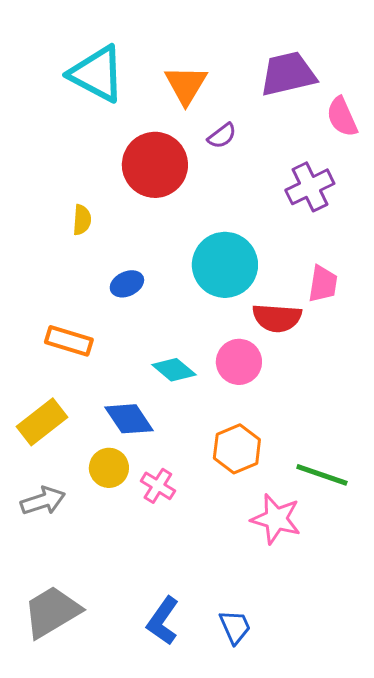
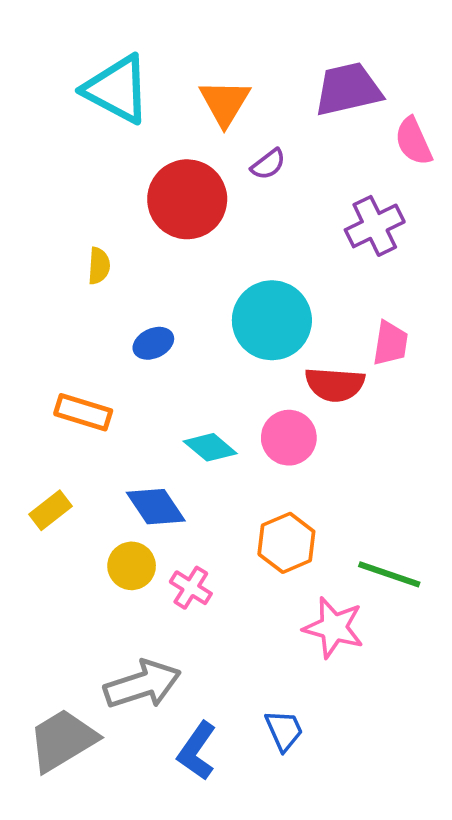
yellow rectangle: (42, 422) -> (51, 510), size x0.7
gray arrow: (43, 501) -> (142, 684), moved, size x1.4
blue trapezoid: (235, 627) -> (284, 730), moved

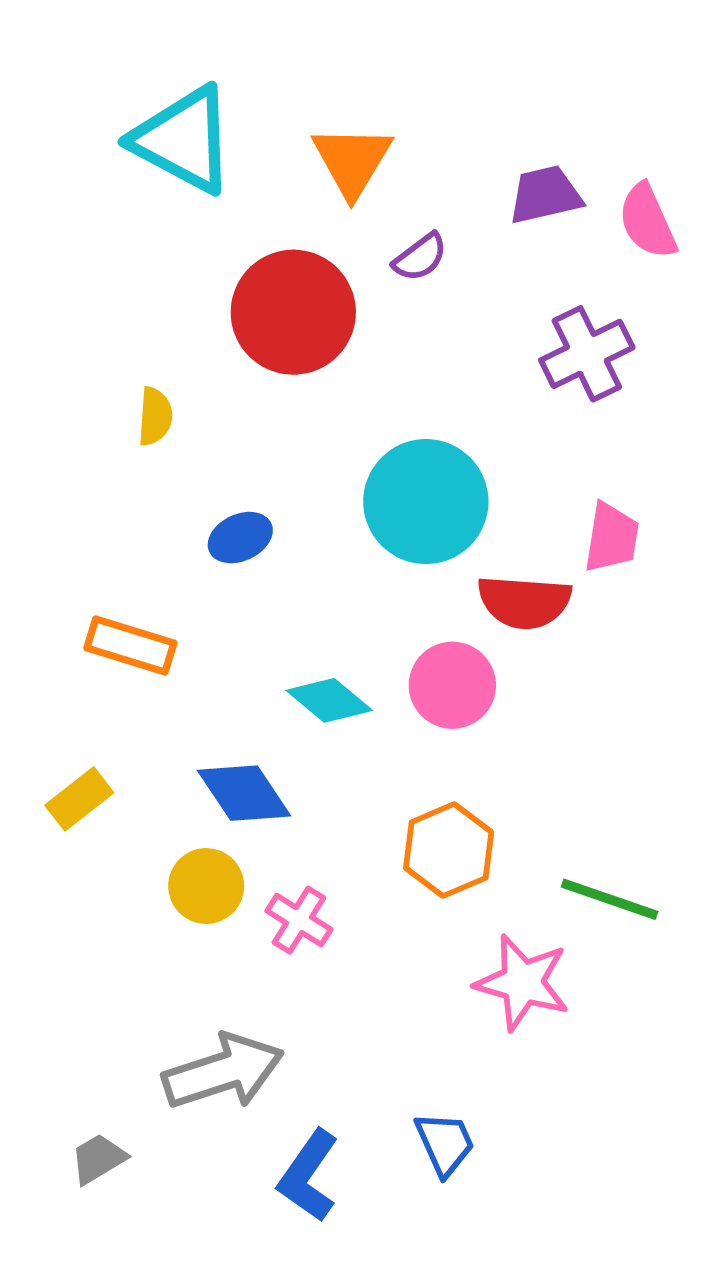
purple trapezoid: (348, 89) -> (545, 195), moved, size x0.7
gray trapezoid: (63, 740) -> (98, 1159), size x0.5

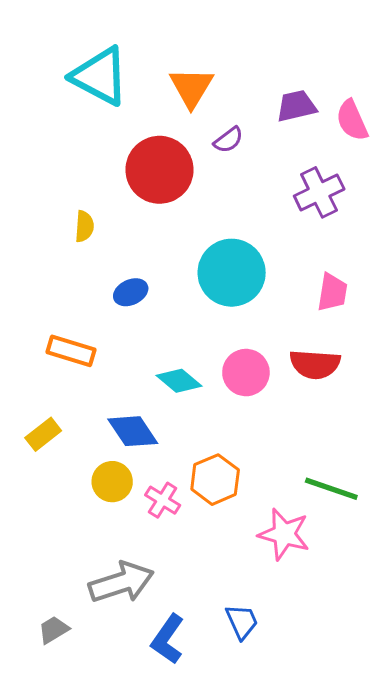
red semicircle: (524, 602) -> (315, 364), moved
orange hexagon: (449, 850) -> (215, 480), moved

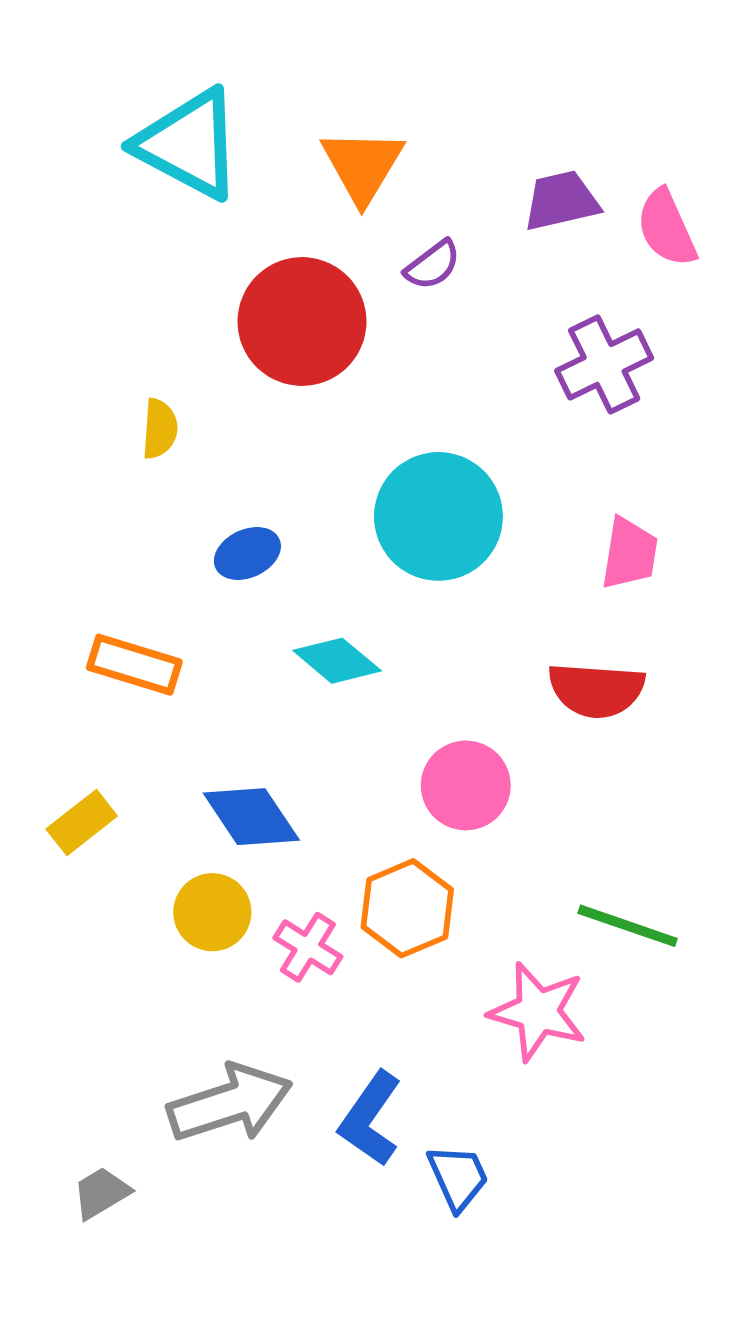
pink circle: (246, 373) -> (466, 785), moved
cyan diamond: (179, 381) -> (337, 661), moved
blue L-shape: (168, 639) -> (370, 1119), moved

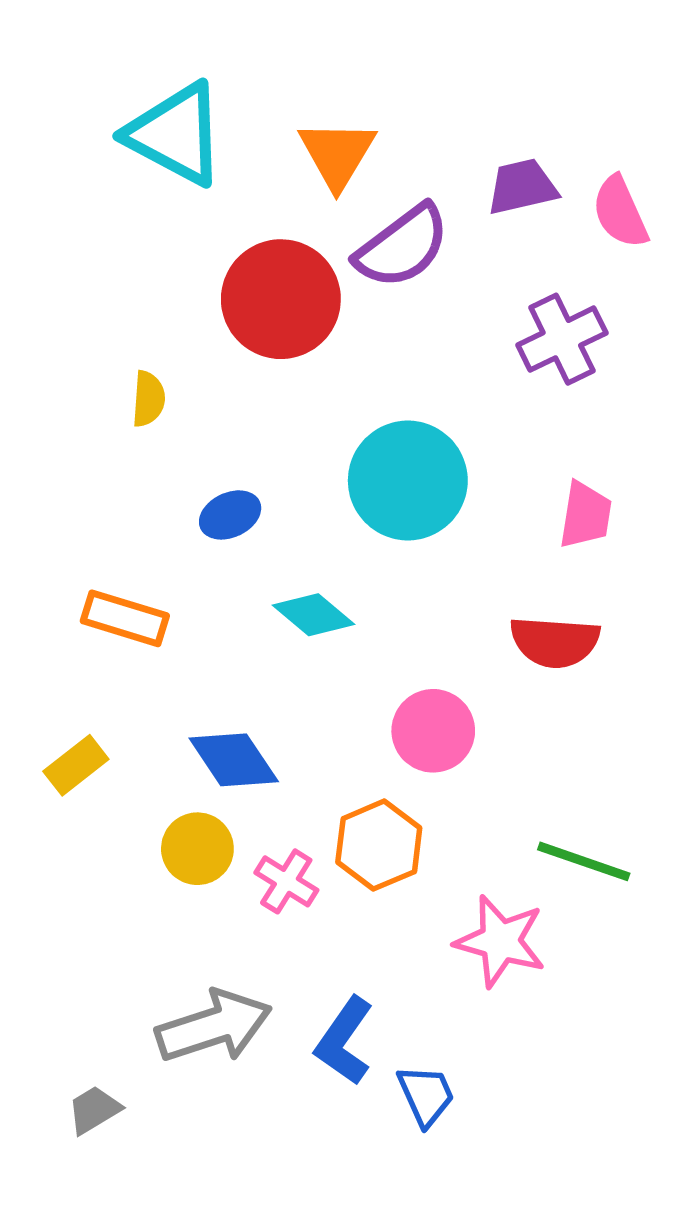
purple semicircle: (433, 265) -> (402, 247), size x1.8

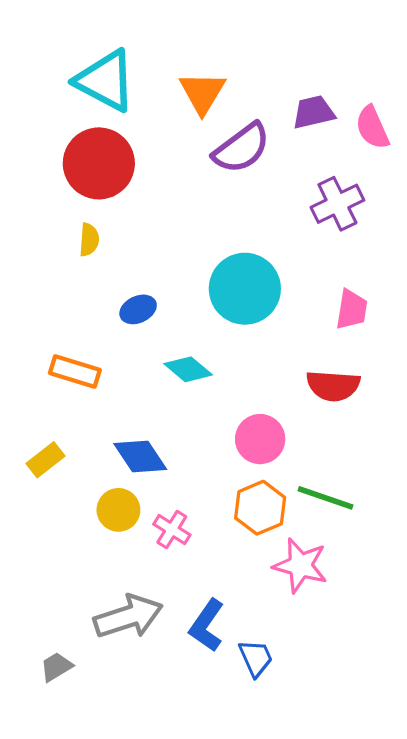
red circle: (281, 299) -> (99, 163), moved
orange hexagon: (379, 845) -> (260, 508), moved
green line: (584, 861) -> (325, 498), moved

